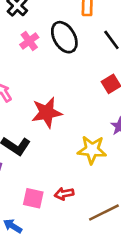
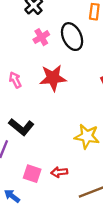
red star: (47, 113) -> (53, 78), moved

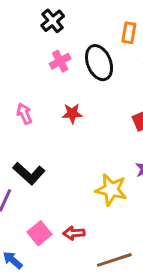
red star: (53, 78) -> (72, 113), size x0.6
pink square: (32, 174) -> (40, 233), turned 30

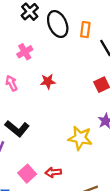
orange rectangle: (129, 33) -> (85, 30), moved
pink cross: (60, 61) -> (25, 52), moved
black ellipse: (99, 63) -> (58, 24), moved

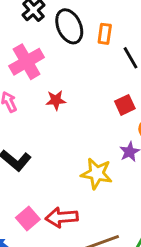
pink cross: (25, 52) -> (27, 62), size x1.6
red arrow: (53, 172) -> (62, 217), size x1.5

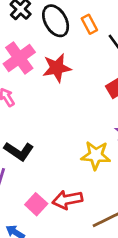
orange rectangle: (105, 34) -> (89, 24), turned -30
red star: (56, 100) -> (57, 68), moved, size x1.5

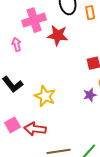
yellow star: (96, 155) -> (45, 96), moved

